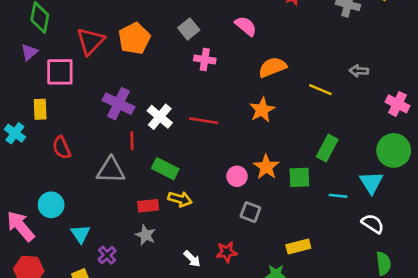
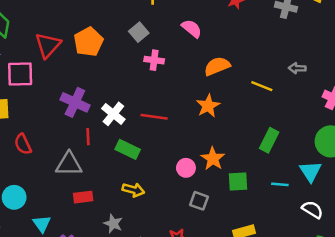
green rectangle: (165, 169) -> (128, 149), moved
green square: (299, 177) -> (238, 182), moved
red rectangle: (148, 206) -> (83, 197), moved
gray star: (146, 235) -> (113, 224), moved

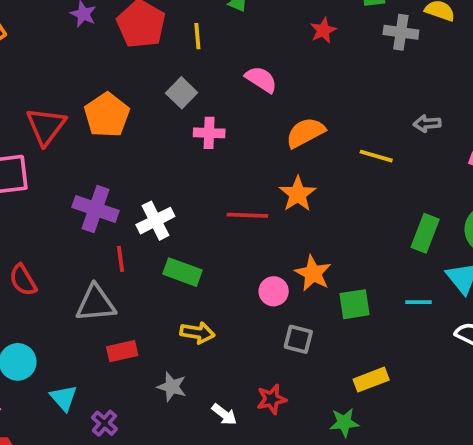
white cross: (113, 114) -> (155, 221), turned 30
red line: (154, 117) -> (247, 215), moved
green rectangle: (269, 140) -> (425, 233), moved

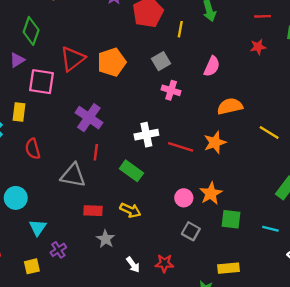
pink semicircle: (261, 79) -> (212, 66), turned 66
white cross: (155, 221) -> (146, 135), moved
red rectangle: (122, 351) -> (93, 211), moved

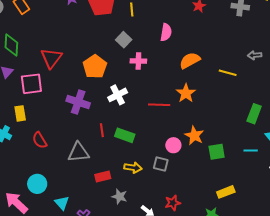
orange pentagon: (112, 62) -> (95, 67), moved
white cross: (146, 135) -> (118, 95), moved
red line: (96, 152) -> (102, 130), moved
gray square: (191, 231) -> (161, 164), moved

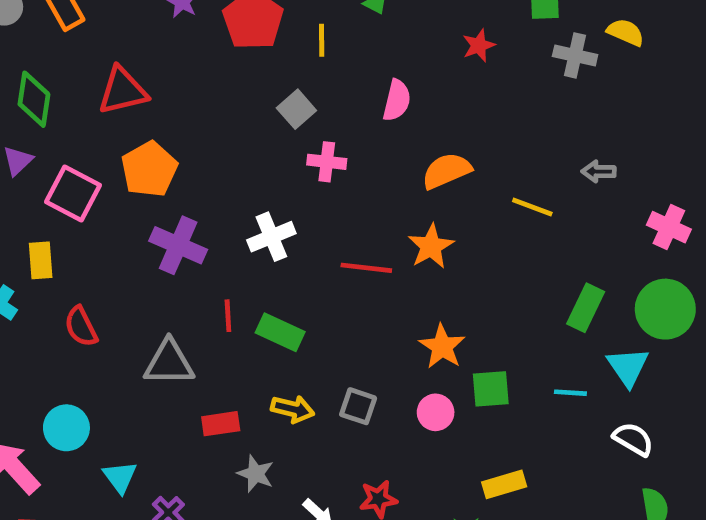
red triangle: (51, 58) -> (123, 91), moved, turned 35
orange pentagon: (95, 67) -> (149, 169), moved
pink square: (31, 84) -> (73, 193), turned 30
pink circle: (173, 145) -> (436, 412), moved

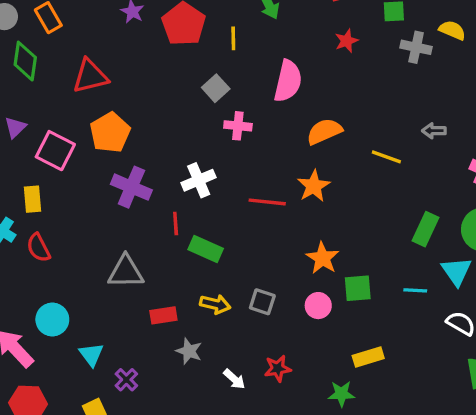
green diamond: (34, 99) -> (25, 61), moved
pink semicircle: (397, 100) -> (288, 81), size x1.4
red line: (228, 316) -> (176, 224), moved
red semicircle: (81, 327) -> (38, 248), moved

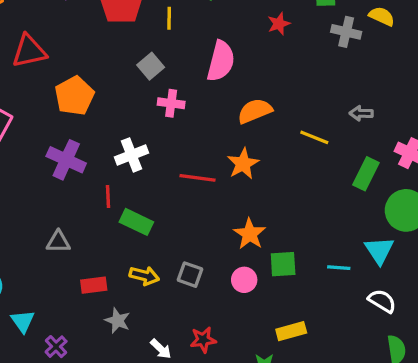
orange pentagon: (110, 133) -> (74, 96), moved
green rectangle: (426, 229) -> (366, 174), moved
gray triangle: (126, 272) -> (58, 242), size x0.7

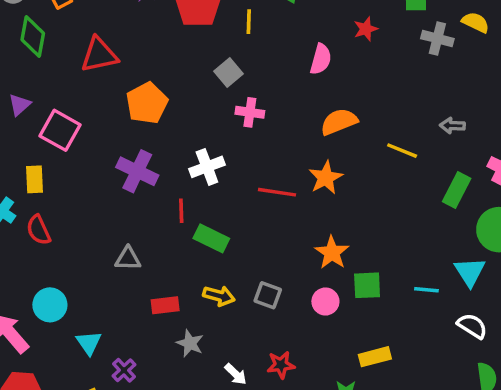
pink semicircle: (221, 61) -> (321, 59), moved, size x0.7

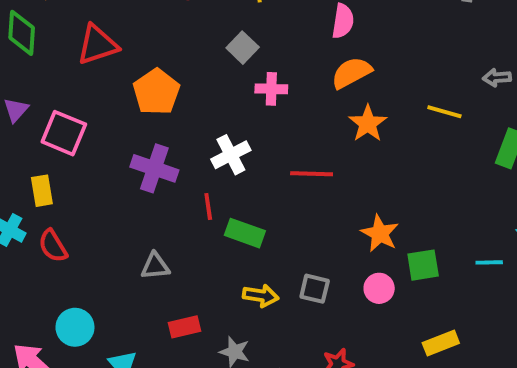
orange semicircle: (339, 122) -> (351, 73), moved
orange star: (326, 178) -> (368, 123), moved
red rectangle: (165, 305) -> (184, 327), moved

